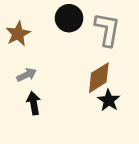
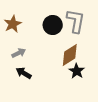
black circle: (69, 18) -> (53, 25), moved
black arrow: (34, 103) -> (24, 73), turned -49

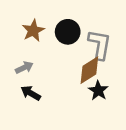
gray L-shape: (76, 21) -> (100, 45), moved
brown star: (13, 24) -> (33, 31), moved

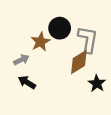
brown star: (33, 31) -> (40, 42), moved
black star: (98, 91) -> (97, 83), moved

